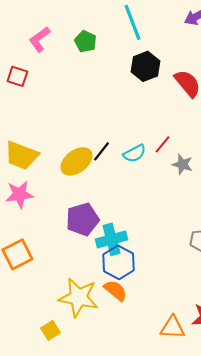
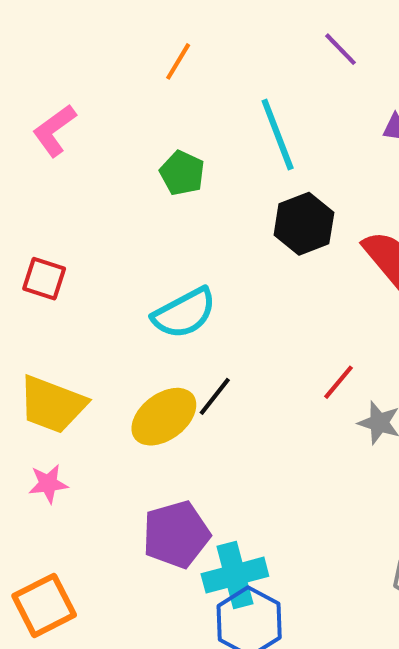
pink L-shape: (39, 39) -> (54, 130), moved
red square: (17, 76) -> (44, 279), moved
cyan semicircle: (134, 153) -> (184, 313), moved, size x1.4
pink star: (19, 194) -> (48, 484), size x0.7

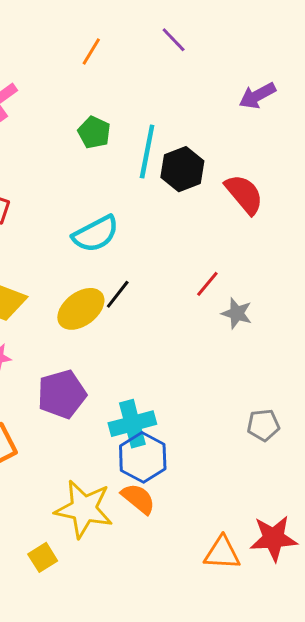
purple line: (341, 49) -> (174, 40), moved
cyan line: (278, 134) -> (147, 151), moved, turned 32
purple pentagon: (176, 534) -> (62, 394), moved

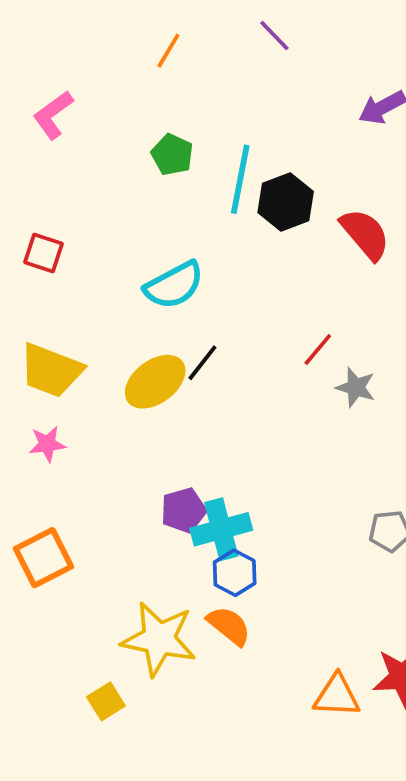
purple pentagon: (62, 394) -> (184, 510), moved, size x0.7
blue hexagon: (143, 457) -> (235, 573), size x0.7

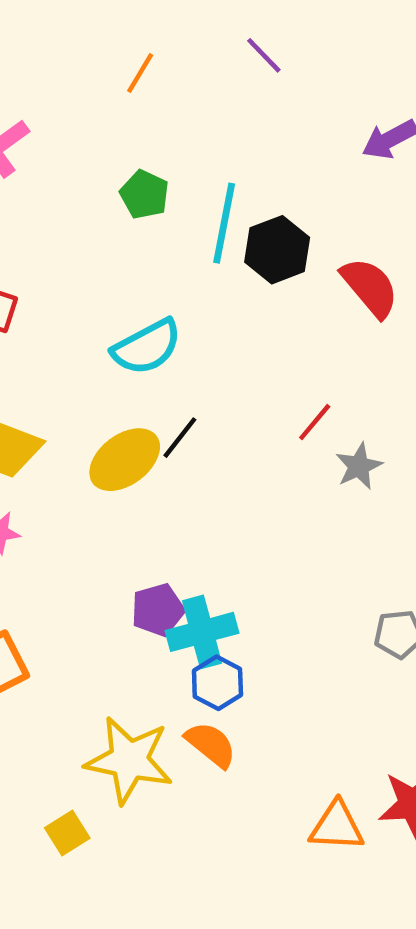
gray star: (356, 387) -> (359, 466), turned 30

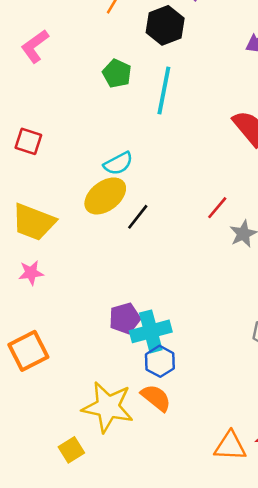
black hexagon: (277, 250) -> (165, 25), moved
cyan semicircle: (147, 347) -> (118, 163), size x0.7
yellow ellipse: (125, 460) -> (105, 196), moved

